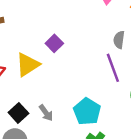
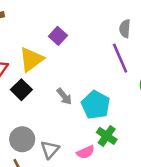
black square: (18, 113) -> (21, 90), moved
gray arrow: (46, 113) -> (64, 96), moved

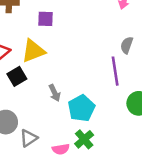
purple square: (58, 36) -> (45, 19), moved, turned 35

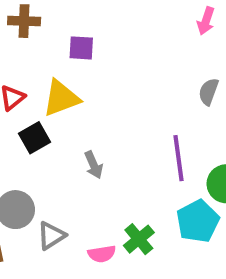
purple line: (115, 71) -> (179, 158), moved
cyan pentagon: (81, 108) -> (198, 221), moved

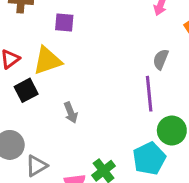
purple line: (179, 158) -> (149, 94), moved

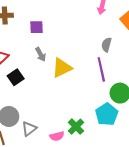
yellow triangle: (47, 61) -> (62, 68), moved
gray arrow: (71, 113) -> (41, 54), moved

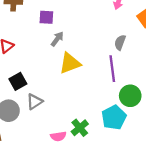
gray arrow: (41, 54) -> (57, 39), moved, turned -120
black square: (16, 77) -> (18, 81), moved
gray triangle: (29, 129) -> (35, 102), moved

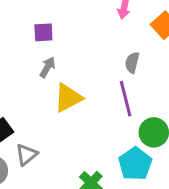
purple square: (46, 17) -> (43, 32), moved

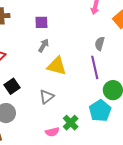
yellow triangle: (68, 98) -> (57, 66), turned 40
gray triangle: (26, 155) -> (47, 97), moved

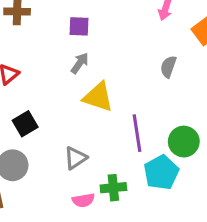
purple line: (95, 67) -> (137, 133), moved
gray triangle: (47, 97) -> (75, 158), moved
green cross: (71, 123) -> (113, 188), turned 35

